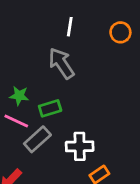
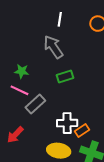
green rectangle: (50, 108) -> (65, 76), moved
white cross: (80, 146) -> (67, 123), moved

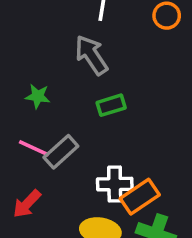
pink line: (19, 90) -> (34, 148), moved
orange rectangle: (82, 131) -> (140, 197), size x1.5

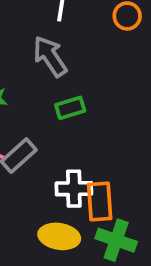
orange rectangle: (140, 197) -> (100, 202), turned -60

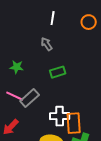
gray arrow: (50, 56) -> (47, 44), size x0.6

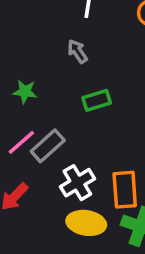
pink line: (15, 96) -> (21, 142), turned -66
white cross: (60, 116) -> (77, 183), moved, turned -30

